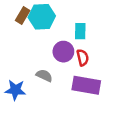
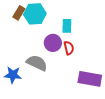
gray semicircle: (44, 76) -> (37, 63), size x1.5
purple rectangle: (86, 85) -> (90, 79), moved

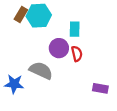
purple rectangle: (90, 79) -> (100, 88), size x0.6

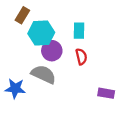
cyan hexagon: (39, 16) -> (41, 33), moved
purple circle: (59, 48) -> (52, 51), moved

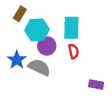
cyan rectangle: (79, 31) -> (71, 28), size x1.5
blue star: (15, 88) -> (17, 60), moved, turned 30

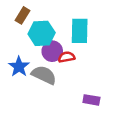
red semicircle: (74, 51) -> (66, 57), moved, turned -88
purple rectangle: (96, 85) -> (91, 100), moved

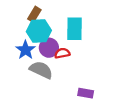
brown rectangle: (22, 15) -> (34, 14), moved
blue star: (19, 67) -> (26, 50), moved

